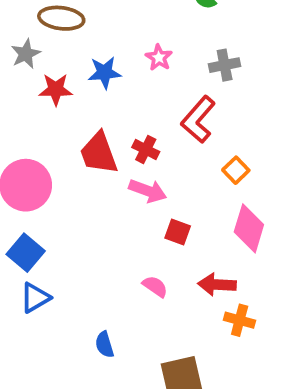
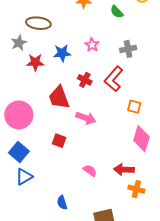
red cross: (146, 150) -> (85, 80), moved
orange square: (236, 170) -> (134, 107), turned -32
red square: (178, 232) -> (59, 141), moved

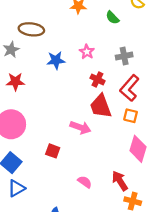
red star: (35, 62) -> (15, 82), moved
red L-shape: (114, 79) -> (129, 88), moved
red cross: (85, 80) -> (97, 79), moved
red trapezoid: (59, 97) -> (101, 106), moved
red arrow: (124, 170) -> (120, 181), turned 54

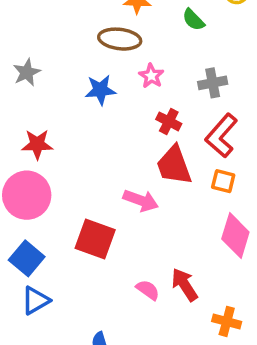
brown ellipse: (31, 29) -> (120, 39), moved
red star: (15, 82) -> (37, 144), moved
red square: (53, 151) -> (95, 239), size x1.6
red arrow: (120, 181) -> (185, 285), moved

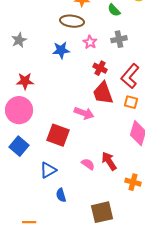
gray cross: (213, 83) -> (119, 39), moved
blue triangle: (35, 300) -> (48, 170), moved

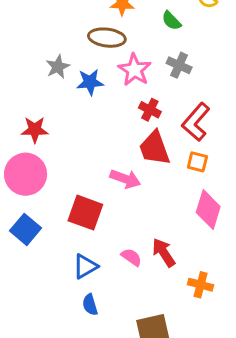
gray cross: (119, 39) -> (179, 65), turned 35
gray star: (19, 40) -> (58, 67), moved
pink star: (90, 42) -> (135, 70), size x1.5
blue triangle: (48, 170) -> (85, 266), moved

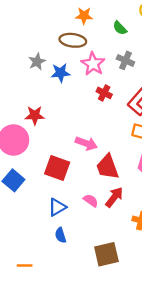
red star: (35, 130) -> (35, 115), moved
red trapezoid: (154, 148) -> (108, 167), moved
red arrow: (164, 252) -> (114, 197), turned 70

